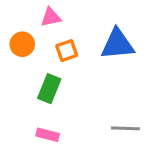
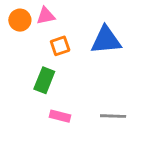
orange circle: (22, 44) -> (20, 20), moved
pink rectangle: (48, 135) -> (60, 116), moved

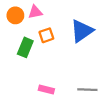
blue triangle: (106, 40) -> (82, 31), turned -30
green rectangle: (44, 80) -> (25, 47), moved

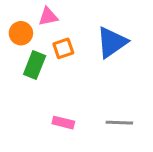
orange circle: (15, 15) -> (21, 33), moved

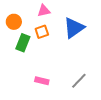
pink triangle: (48, 17) -> (44, 11), moved
gray line: (119, 123) -> (79, 81), turned -48

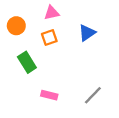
blue triangle: (74, 28) -> (87, 33), size x0.7
green rectangle: (23, 43) -> (27, 62), moved, turned -54

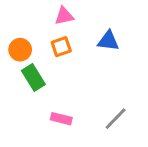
orange circle: (16, 26) -> (20, 50), moved
blue triangle: (87, 33) -> (108, 41), turned 42

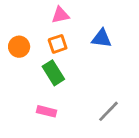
green rectangle: (33, 78) -> (53, 73), moved
pink rectangle: (61, 119) -> (47, 111), moved

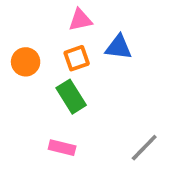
blue triangle: (102, 38) -> (119, 47), moved

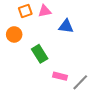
orange square: (77, 58) -> (25, 11), moved
pink rectangle: (62, 148) -> (60, 76), moved

